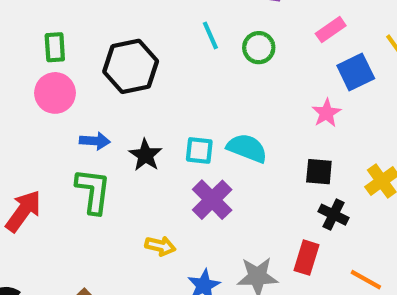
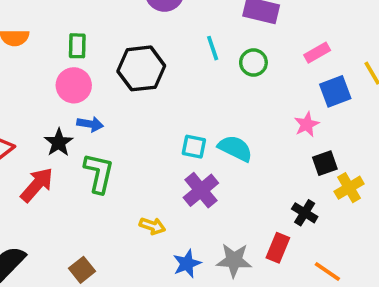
blue arrow: (95, 141) -> (90, 124), moved
black star: (145, 155) -> (59, 142), moved
black square: (319, 172) -> (325, 163), moved, turned -30

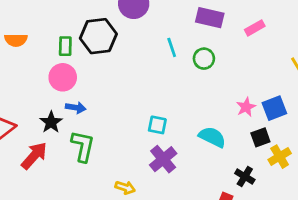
pink rectangle: (317, 53) -> (255, 28), moved
black hexagon: (141, 68) -> (98, 36), moved
blue square: (335, 91) -> (274, 108), moved
cyan semicircle: (235, 148) -> (212, 137), moved

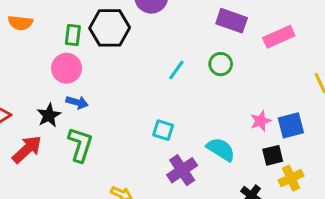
pink rectangle: (255, 28) -> (279, 37), size x1.4
cyan line: (172, 47) -> (176, 70), moved, turned 48
purple cross: (163, 159) -> (182, 170), moved

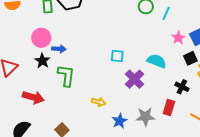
pink circle: (67, 68) -> (41, 38), moved
cyan line: (176, 70) -> (166, 13), moved
red arrow: (27, 149) -> (33, 97), moved, turned 70

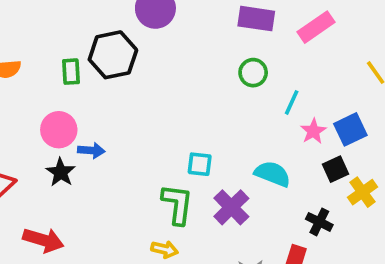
cyan line: (166, 13) -> (292, 102), moved
green L-shape: (66, 76) -> (177, 204), moved

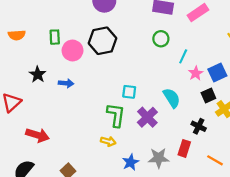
black hexagon: (113, 55) -> (102, 41), moved
pink circle: (59, 130) -> (72, 50), moved
black star: (61, 172) -> (38, 74), moved
cyan semicircle: (273, 174) -> (172, 98), turned 36

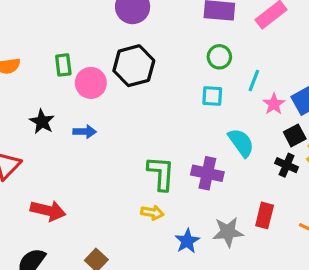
cyan square: (129, 92) -> (212, 96), moved
purple cross: (147, 117) -> (207, 173), turned -30
black cross: (199, 126) -> (287, 165), moved

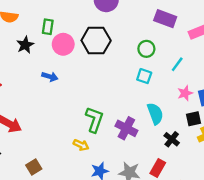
green circle: (219, 57) -> (146, 49), moved
cyan line: (254, 80) -> (177, 64), moved
black star: (42, 122) -> (25, 45), moved
black cross: (287, 165) -> (172, 139), moved

